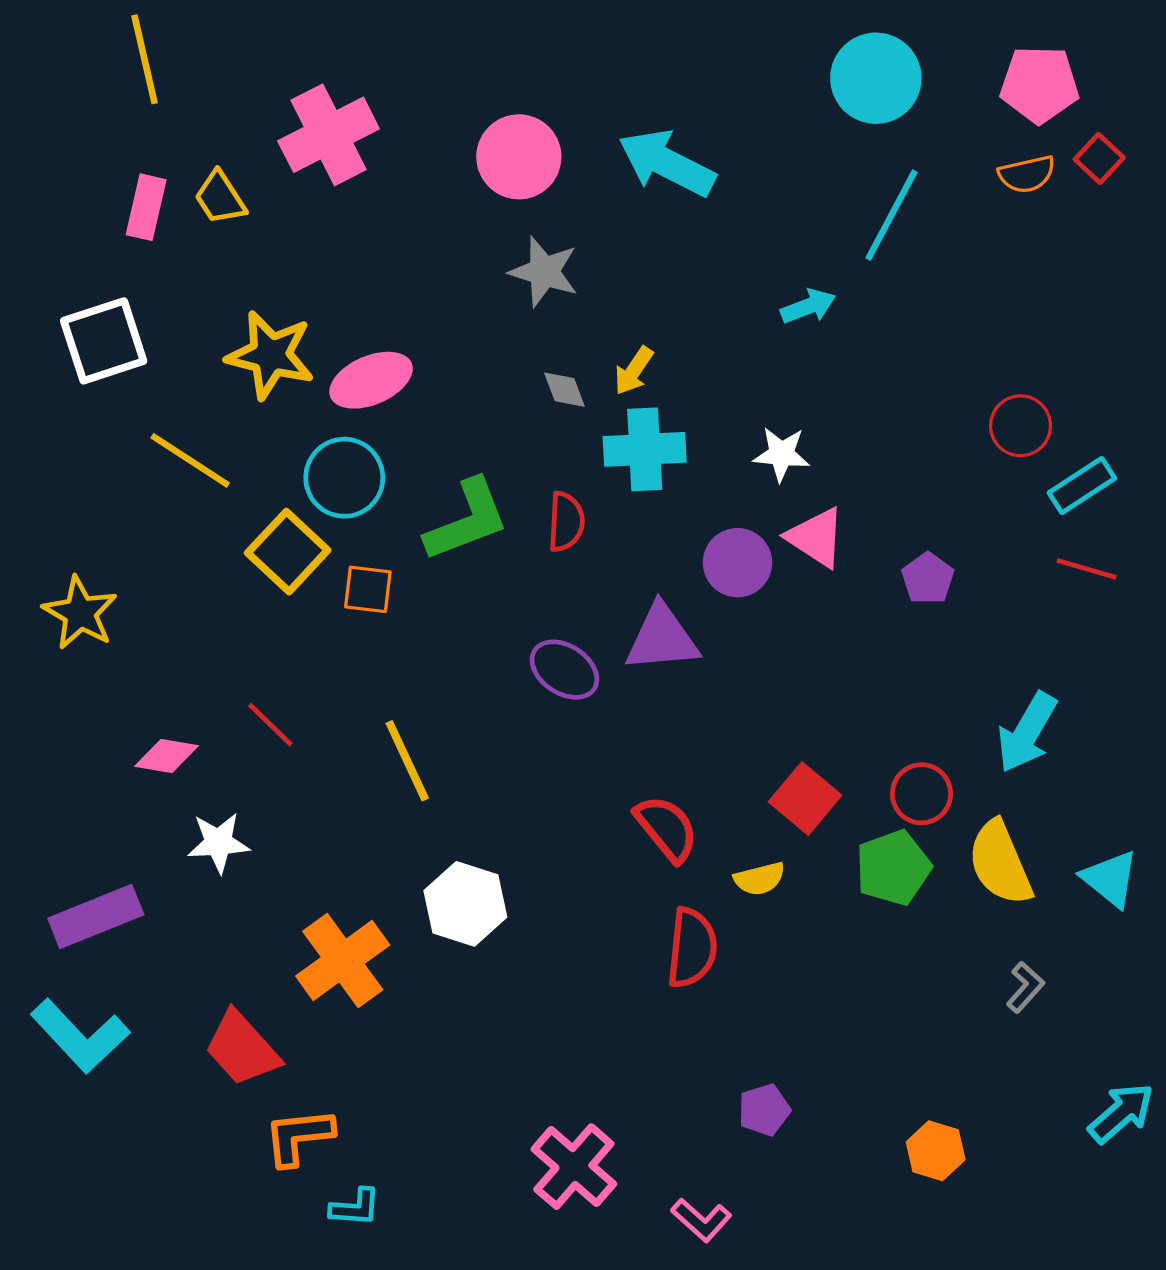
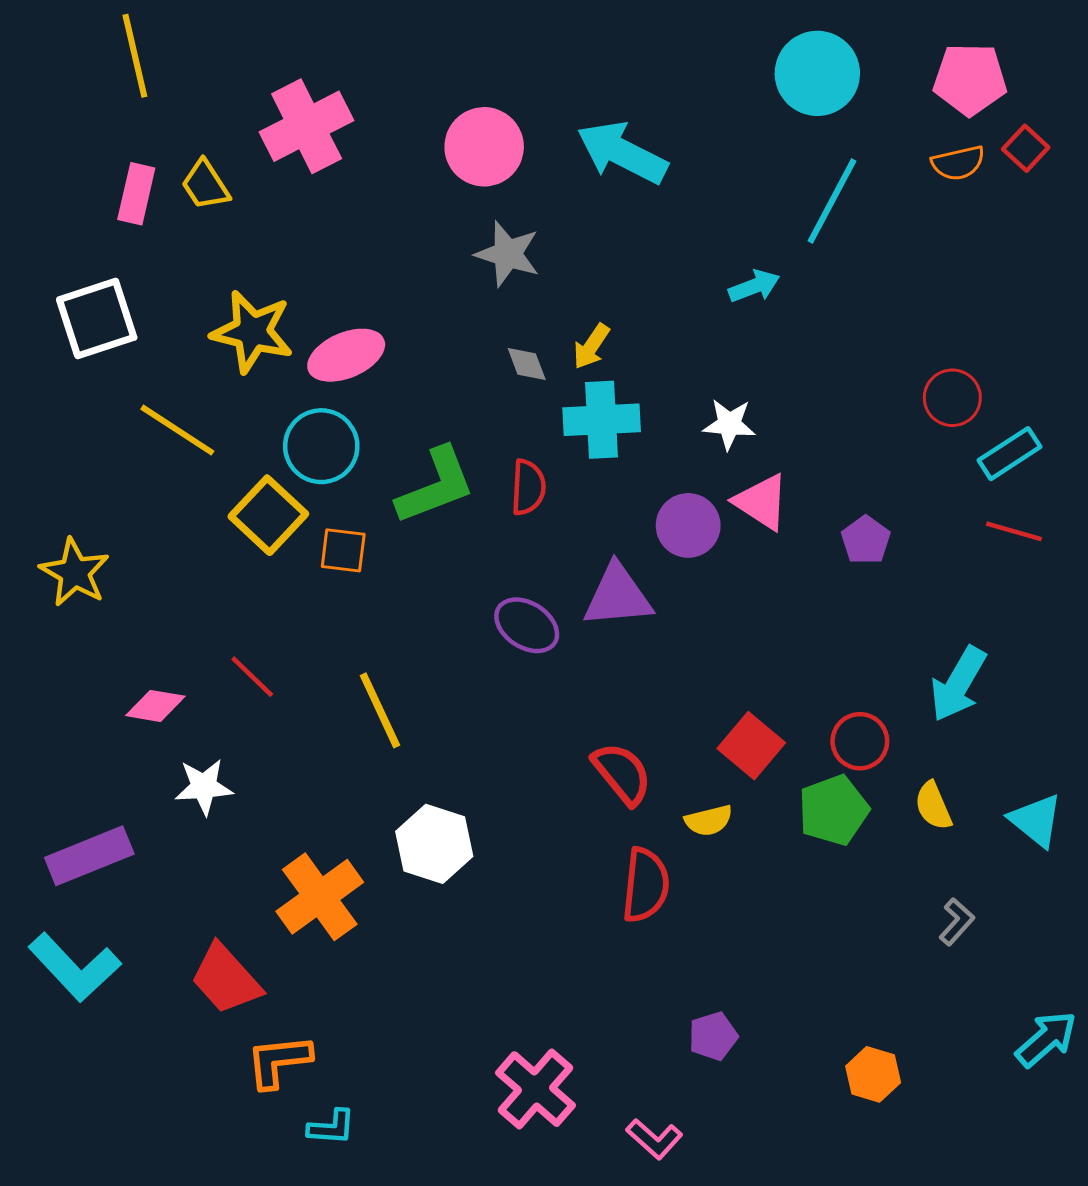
yellow semicircle: (1000, 863) -> (933, 806), size x0.6

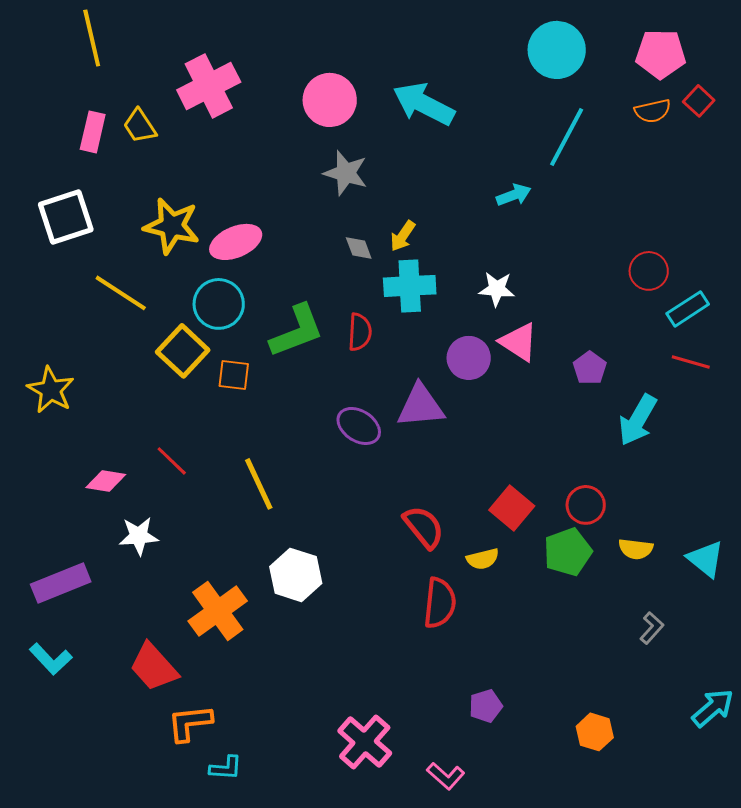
cyan arrow: (958, 684) -> (638, 420), moved
yellow semicircle: (933, 806) -> (636, 549), turned -60
cyan L-shape: (75, 967) -> (51, 659), size x0.7

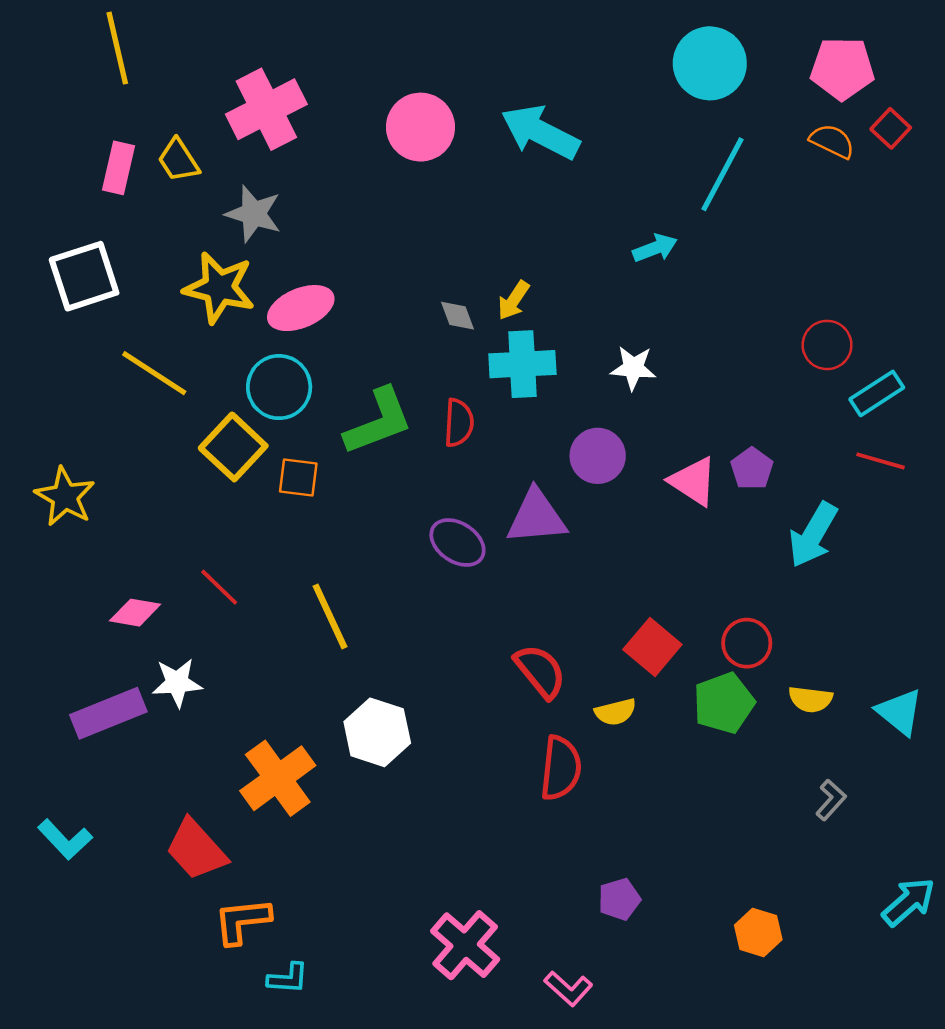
orange semicircle: (653, 111) -> (832, 141), turned -141
gray star: (346, 173) -> (254, 214), moved
pink triangle: (519, 342) -> (693, 481), moved
purple rectangle: (61, 583) -> (108, 713), moved

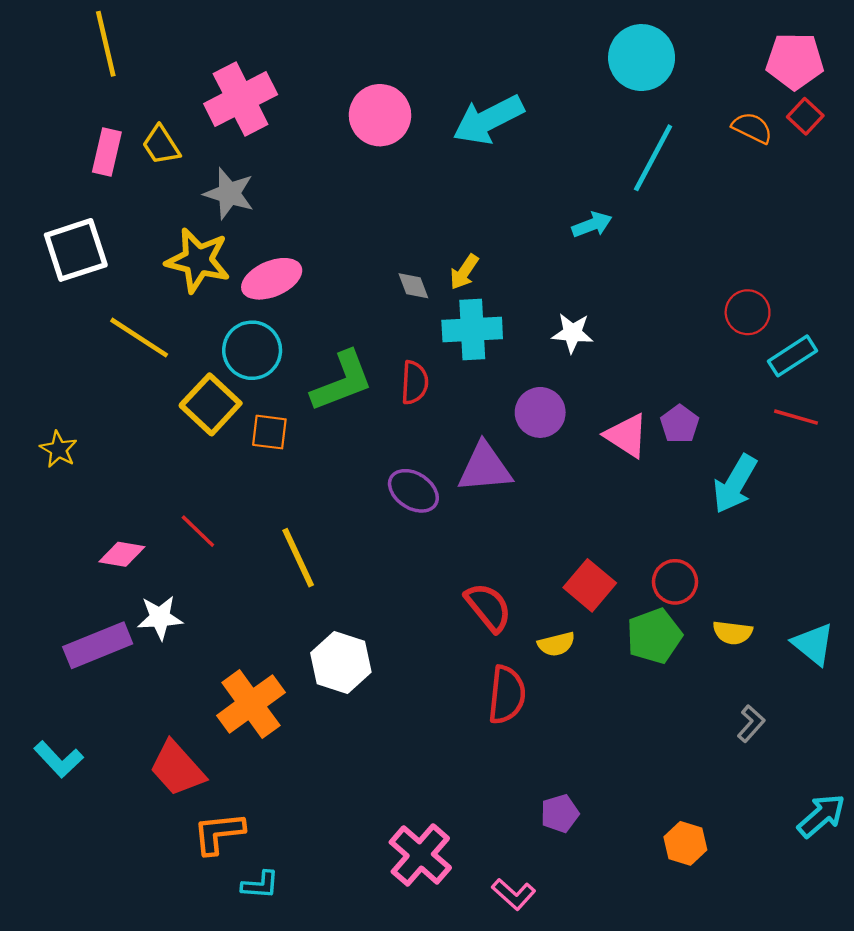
pink pentagon: (842, 68) -> (795, 61), moved
cyan arrow: (540, 132) -> (488, 120), turned -54
yellow star: (65, 497) -> (59, 449), size x0.7

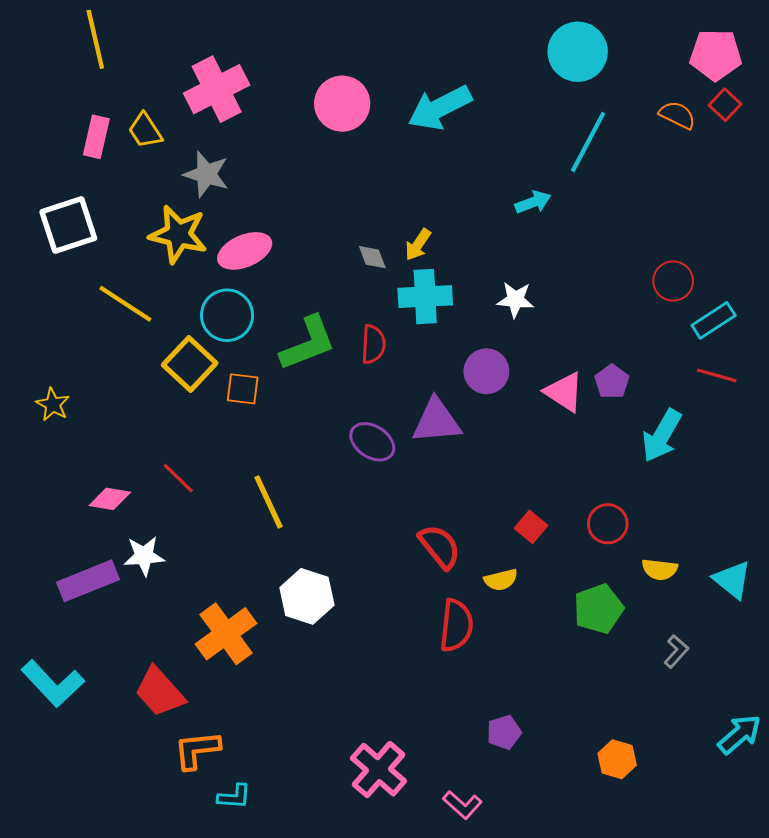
red square: (590, 585) -> (531, 527), size x0.7
green pentagon: (654, 636) -> (598, 609), moved
cyan L-shape: (59, 759) -> (53, 684), size x1.4

